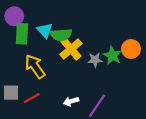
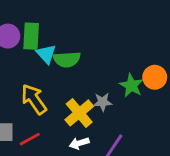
green rectangle: (22, 34) -> (31, 36), moved
yellow cross: (71, 49) -> (79, 113), moved
gray star: (95, 60) -> (103, 102), moved

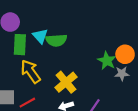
green rectangle: (31, 36) -> (20, 45), moved
gray star: (103, 102) -> (122, 74), moved

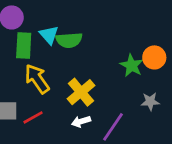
gray star: (122, 74) -> (150, 101), moved

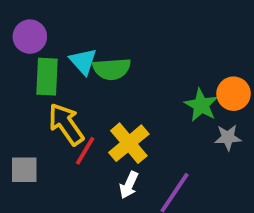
gray star: (150, 101) -> (228, 137), moved
red line: (33, 117) -> (85, 151), moved, turned -30
white arrow: (81, 121) -> (129, 185), turned -48

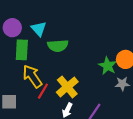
cyan triangle: (83, 61) -> (39, 29), moved

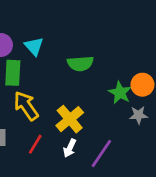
green semicircle: (58, 46) -> (80, 63), moved
red line: (43, 91) -> (35, 144), moved

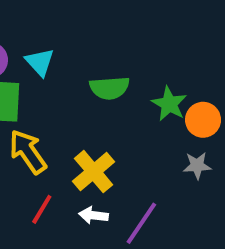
green star: (120, 93) -> (169, 104), moved
white arrow: (70, 148) -> (94, 215), turned 72

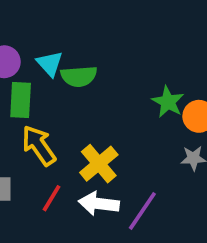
green semicircle: (109, 88) -> (79, 76), moved
white arrow: (94, 215) -> (99, 204), size x1.5

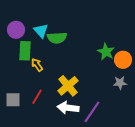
yellow arrow: (39, 145) -> (37, 65), moved, size x0.6
red line: (51, 198) -> (37, 97), moved

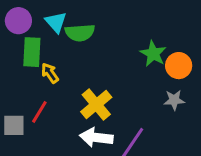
red line: (37, 97) -> (39, 112), moved

